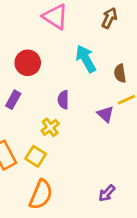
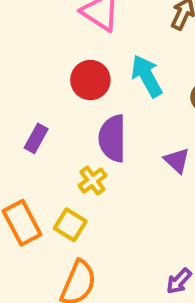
red circle: (28, 63) -> (90, 80), moved
purple semicircle: (63, 100) -> (113, 138), size x1.6

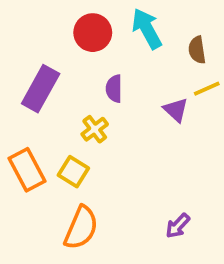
purple rectangle: (36, 138) -> (41, 89), size x1.6
purple semicircle: (113, 138) -> (114, 89), size x0.6

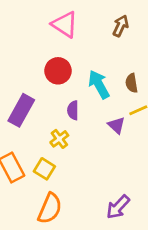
cyan arrow: (147, 29) -> (99, 84), moved
purple arrow: (178, 226) -> (118, 207), size x1.4

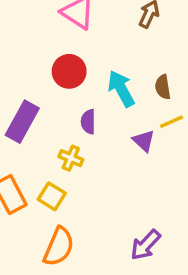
yellow cross: (59, 139) -> (71, 158), turned -30

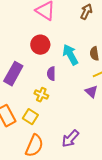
purple triangle: (144, 141) -> (91, 92), moved
purple arrow: (145, 245) -> (70, 139), moved

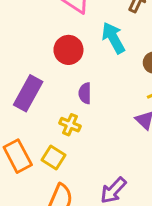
cyan arrow: (70, 55) -> (113, 38), moved

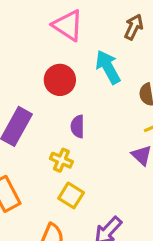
yellow square: (54, 158) -> (71, 195), moved

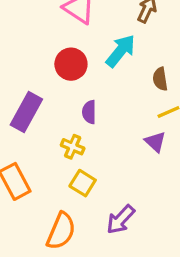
cyan arrow: (108, 67) -> (121, 51), turned 68

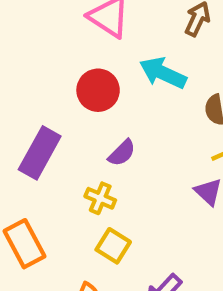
cyan arrow: (121, 51) -> (163, 73), turned -104
purple semicircle: (89, 112) -> (122, 153), turned -135

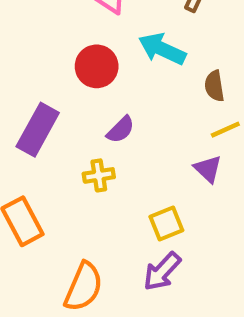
yellow cross: (100, 198) -> (99, 175), turned -32
yellow square: (113, 246) -> (166, 223), moved, turned 36

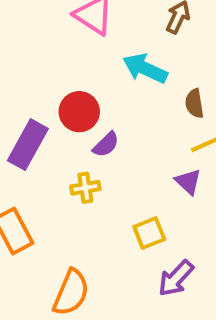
red circle: (97, 66) -> (79, 112), moved
purple arrow: (162, 271) -> (176, 278), moved

